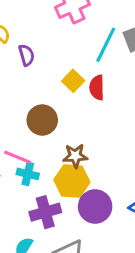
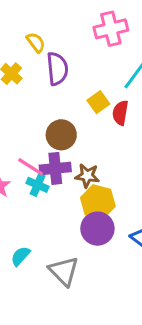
purple semicircle: (26, 55) -> (57, 69), size x1.5
yellow hexagon: (72, 181) -> (98, 202), moved
purple cross: (45, 212) -> (55, 168), moved

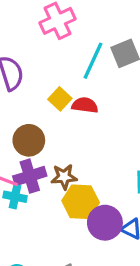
red semicircle: (120, 113) -> (85, 105), turned 100
purple circle: (97, 229) -> (105, 223), moved

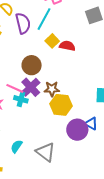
cyan line: (93, 61) -> (44, 19), moved
purple cross: (30, 176) -> (31, 87), turned -30
purple circle: (105, 223) -> (77, 130), moved

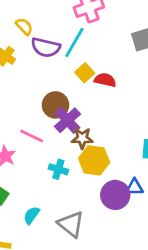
purple semicircle: (23, 23) -> (46, 47), turned 115
purple cross: (31, 87) -> (67, 120), moved
cyan cross: (21, 99) -> (58, 169), moved
blue triangle: (91, 123) -> (135, 187), turned -32

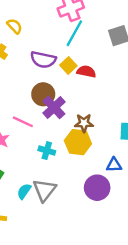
cyan line: (74, 42) -> (74, 33), moved
purple semicircle: (46, 47) -> (43, 60), moved
brown star: (82, 138) -> (84, 123), moved
purple circle: (115, 195) -> (97, 188), moved
gray triangle: (71, 224) -> (44, 190), moved, turned 30

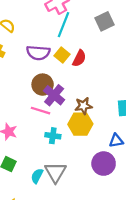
red semicircle: (86, 72) -> (79, 58), turned 112
pink line: (23, 122) -> (40, 111), moved

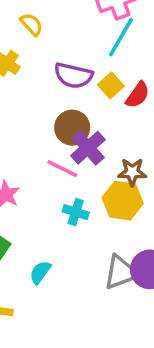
gray triangle: (56, 172) -> (121, 272), moved, turned 30

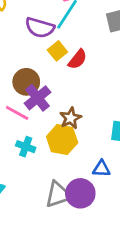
purple semicircle: (73, 76) -> (40, 28), moved
brown star: (132, 172) -> (71, 118), turned -30

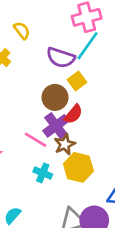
red semicircle: (78, 59) -> (73, 114), moved
brown circle: (26, 82) -> (55, 97), moved
brown star: (71, 118) -> (65, 144), moved

